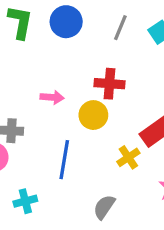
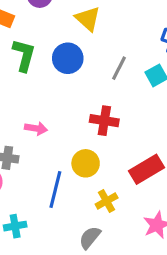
pink arrow: (52, 97) -> (36, 128), moved
yellow circle: (93, 115) -> (86, 163), moved
yellow cross: (128, 157) -> (107, 201), moved

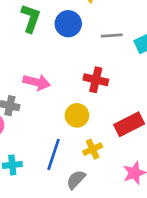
gray line: (119, 68) -> (112, 35), turned 55
pink arrow: (36, 128) -> (37, 82), size x1.4
blue line: (55, 190) -> (54, 154), moved

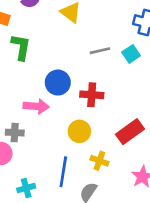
blue circle: (68, 24) -> (58, 83), moved
yellow cross: (93, 149) -> (99, 161), turned -36

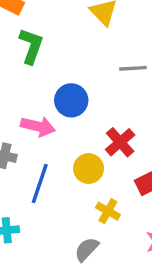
red cross: (92, 95) -> (120, 142), moved, turned 35
blue line: (63, 172) -> (40, 184), moved

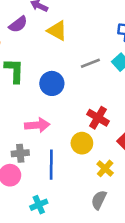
blue circle: (71, 100) -> (52, 83), moved
yellow cross: (108, 211) -> (105, 168), turned 30

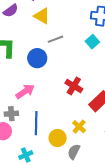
gray line: (90, 63) -> (56, 39), moved
pink arrow: (37, 125) -> (25, 91), turned -30
yellow circle: (82, 143) -> (58, 138), moved

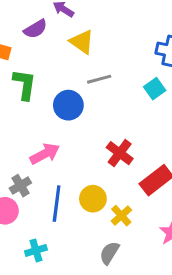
gray cross: (11, 114) -> (20, 186), turned -32
yellow circle: (58, 138) -> (93, 199), moved

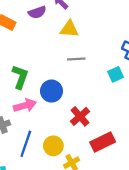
yellow triangle: (82, 42) -> (69, 29), turned -42
green L-shape: (24, 84) -> (20, 77), moved
blue circle: (68, 105) -> (52, 91), moved

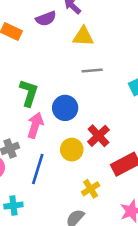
pink arrow: (25, 105) -> (35, 125), turned -55
yellow circle: (53, 146) -> (72, 150), moved

